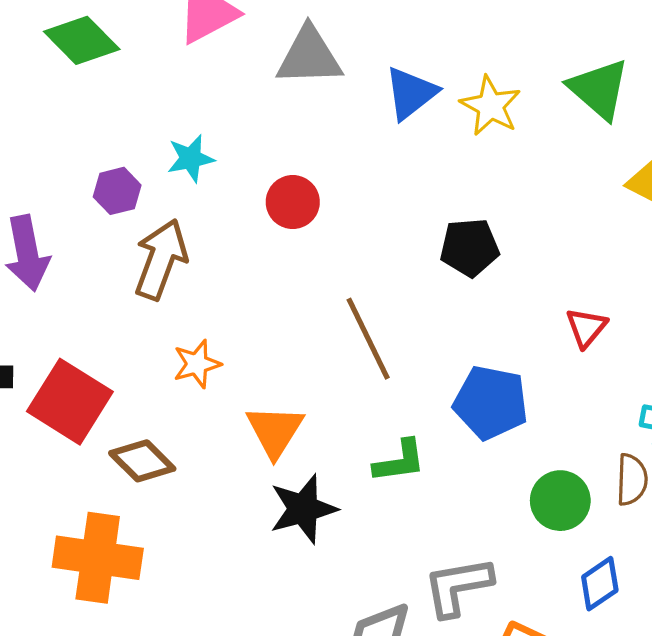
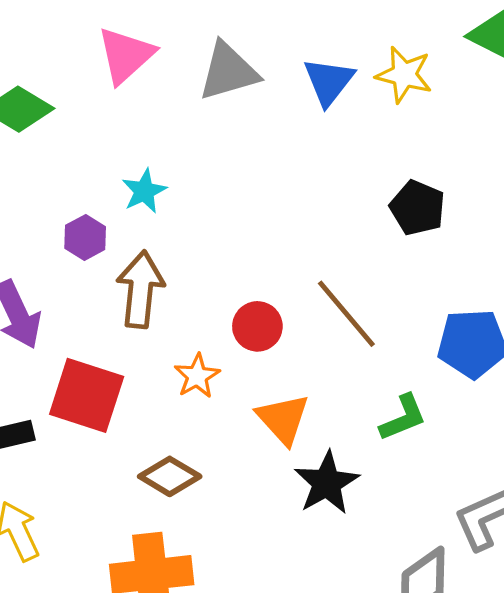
red circle: (293, 202) -> (257, 326), moved
black pentagon: (470, 247) -> (418, 208), turned -30
red square: (70, 402) -> (87, 395), moved

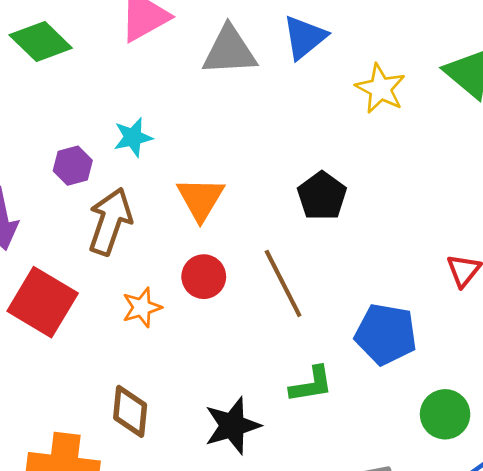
blue triangle: (329, 81) -> (305, 37), moved
black pentagon: (418, 208) -> (322, 196), moved
orange triangle: (283, 419) -> (200, 199), moved
brown diamond: (170, 476) -> (130, 411), moved, turned 52

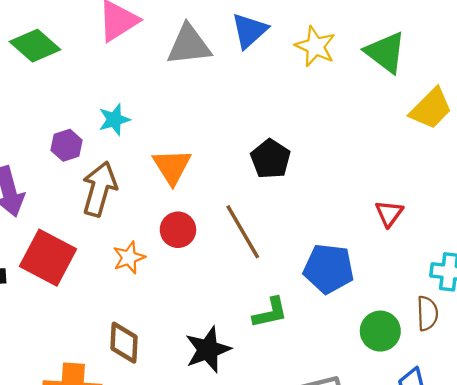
yellow star: (380, 89) -> (315, 46), moved

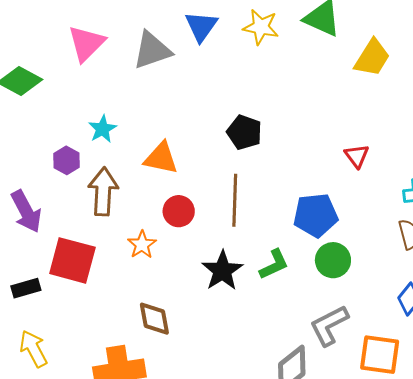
orange triangle: (172, 167) -> (161, 158), turned -33
brown line: (243, 232) -> (235, 200), turned 45
green circle: (380, 331) -> (333, 260), moved
black star: (208, 350) -> (222, 271), moved

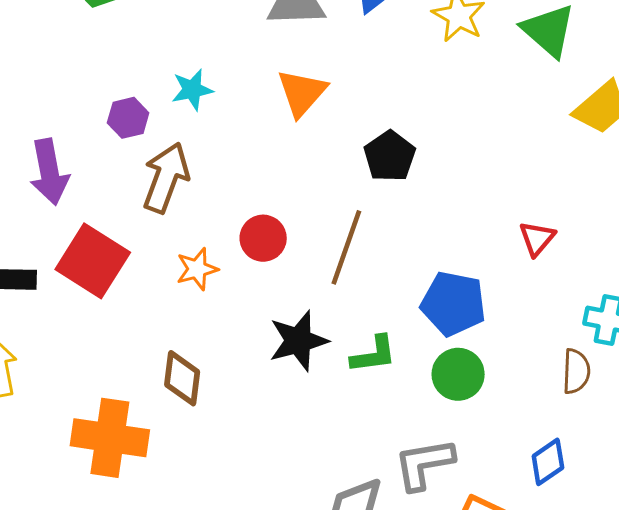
orange triangle: (161, 158) -> (302, 93), moved, turned 42

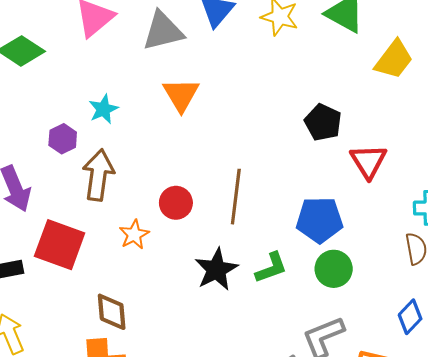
black pentagon: (390, 156) -> (323, 122), moved
red triangle: (537, 238) -> (368, 161), size x1.4
brown diamond: (182, 378) -> (112, 312), moved

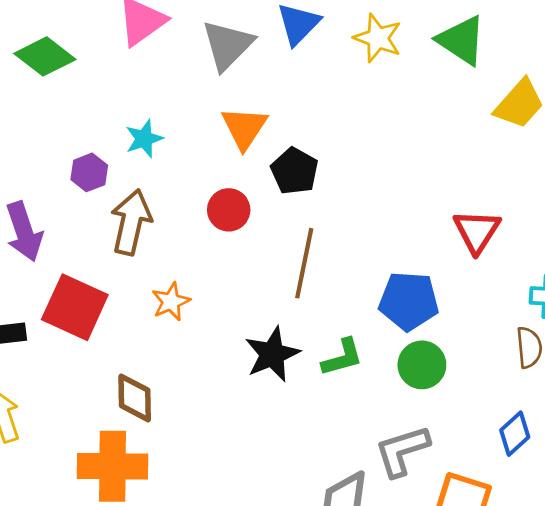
gray triangle: (163, 31) -> (228, 45), turned -36
black pentagon: (323, 122) -> (295, 171), moved
red circle: (176, 203) -> (229, 210), moved

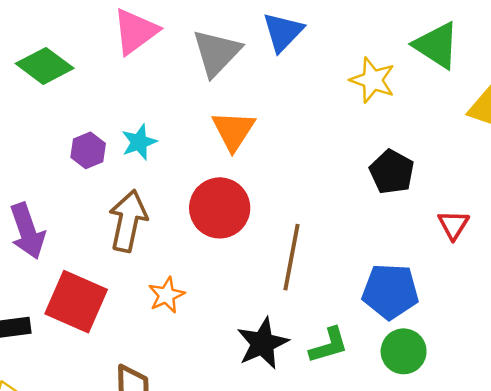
yellow star: (378, 38) -> (373, 80), moved
black pentagon: (295, 171) -> (392, 172), moved
purple hexagon: (89, 172) -> (88, 150), moved
red circle: (229, 210) -> (220, 208), size x1.5
red triangle: (477, 231) -> (453, 225), size x0.7

